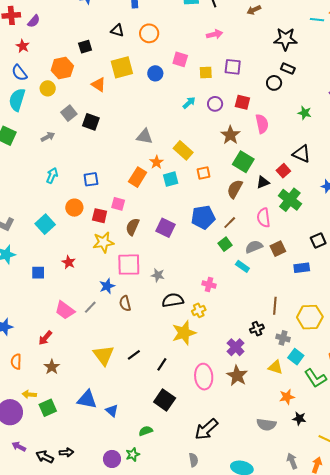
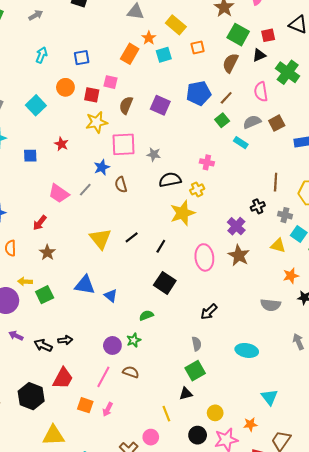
red square: (283, 171) -> (268, 35), moved, turned 32
black arrow: (206, 429) -> (209, 312), size x0.7

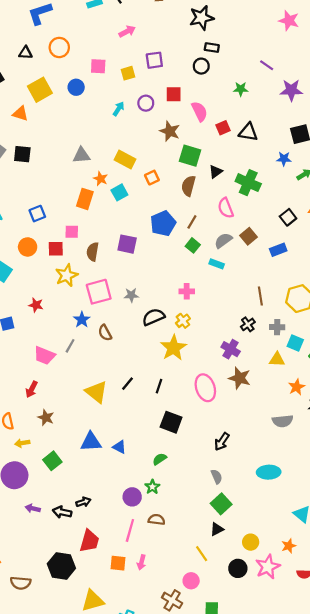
red square: (268, 35) -> (223, 128), moved
yellow arrow: (25, 282) -> (22, 443), moved

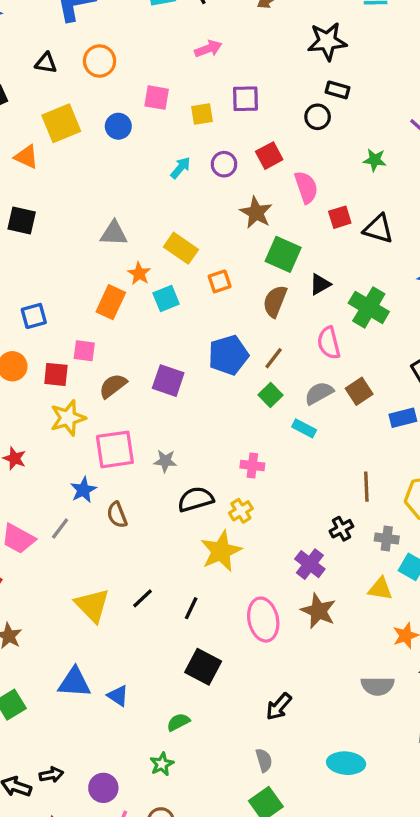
red square: (174, 94) -> (269, 156), turned -35
brown semicircle: (93, 252) -> (113, 386), turned 36
purple circle: (132, 497) -> (103, 788), moved

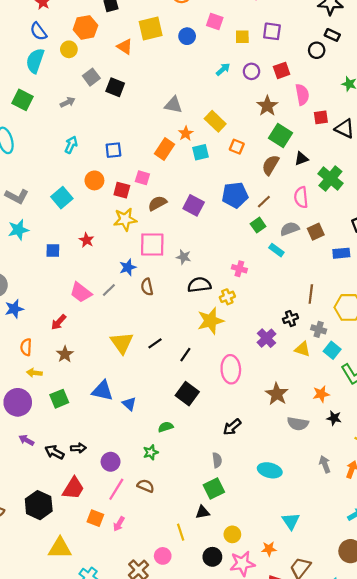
orange square: (220, 281) -> (237, 147), turned 32
yellow triangle: (380, 589) -> (302, 349), moved
brown star: (318, 611) -> (277, 394), moved

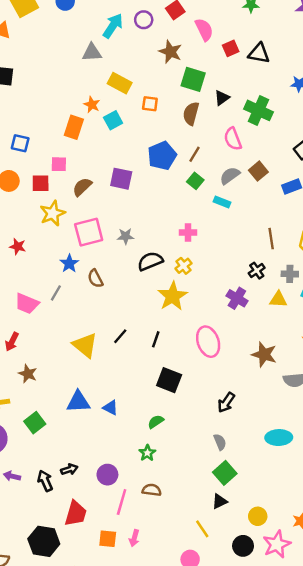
cyan arrow: (223, 69) -> (113, 26), size x1.5
gray triangle: (173, 105) -> (92, 52), moved
blue square: (113, 150) -> (20, 143), turned 35
black arrow: (54, 452) -> (45, 481), turned 54

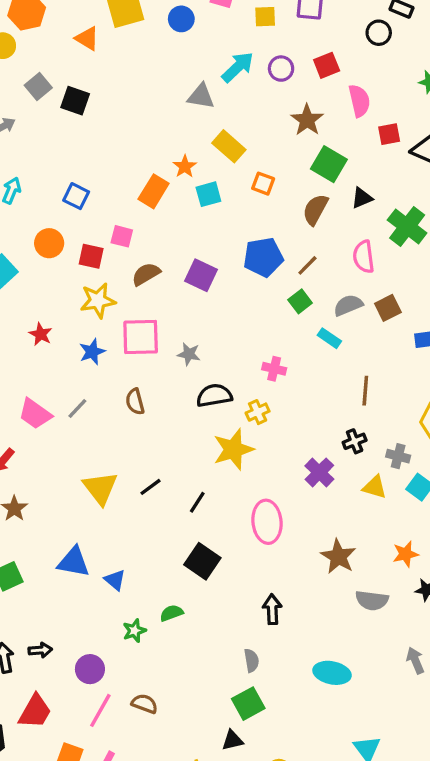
brown line: (271, 239) -> (365, 391), moved
blue star: (69, 263) -> (92, 352), moved
black arrow: (226, 403) -> (272, 609), turned 130
green star: (147, 453) -> (134, 631), moved

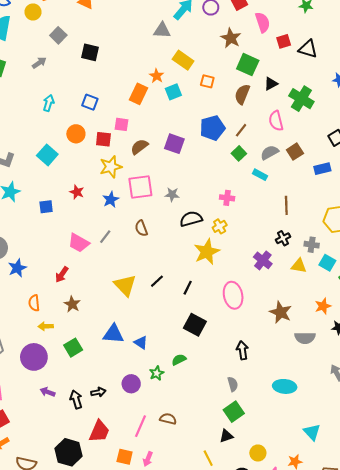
black square: (75, 101) -> (90, 52), moved
purple circle: (90, 669) -> (131, 384), moved

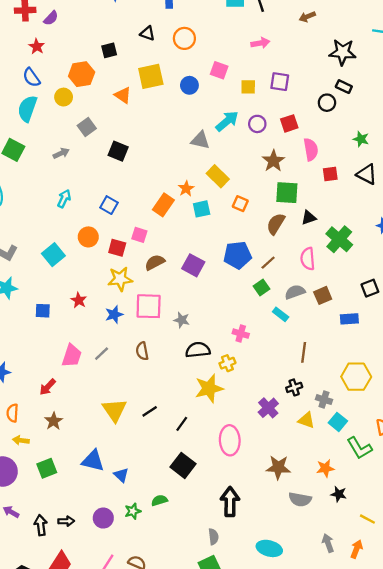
black triangle: (308, 49) -> (367, 174), moved
green square: (248, 65) -> (287, 193), turned -30
pink trapezoid: (79, 243) -> (72, 356), turned -110
brown star: (281, 312) -> (278, 467), turned -30
black arrow: (242, 350) -> (230, 502), size x1.4

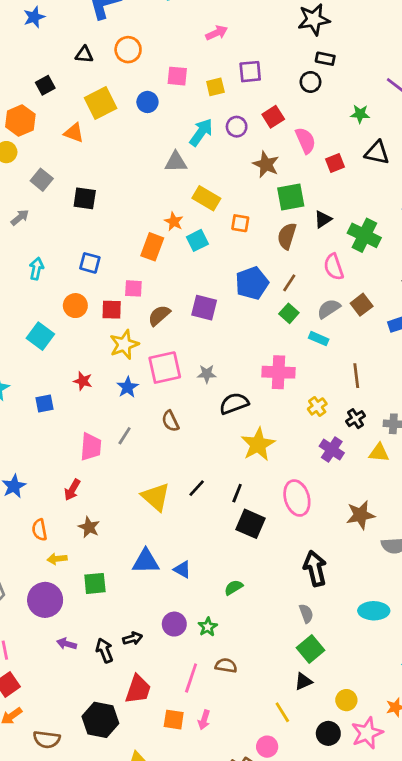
pink cross: (241, 334) -> (278, 372), size x1.6
yellow cross: (227, 363) -> (317, 406), moved
black square: (183, 465) -> (251, 524), moved
green square: (47, 468) -> (95, 583), turned 30
green star: (133, 511) -> (208, 627), moved

